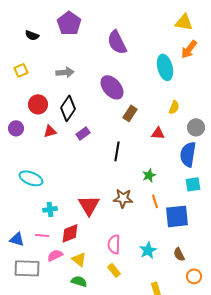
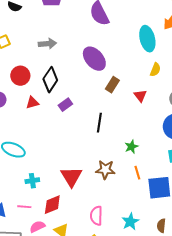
yellow semicircle: (174, 107) -> (155, 70), moved
red triangle: (158, 133) -> (140, 96), moved, turned 48
brown semicircle: (179, 254) -> (161, 226), turned 32

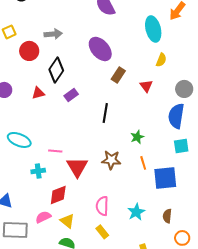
red circle: (20, 76) -> (29, 51), moved
pink line: (24, 207) -> (55, 151), moved

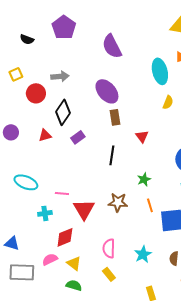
brown rectangle: (118, 75) -> (115, 117), moved, turned -42
red triangle: (146, 86) -> (142, 136), moved

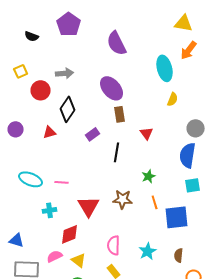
purple rectangle: (78, 137) -> (93, 134), moved
pink line: (62, 193) -> (62, 182), moved

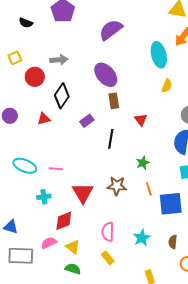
purple semicircle: (117, 43) -> (111, 30), turned 80

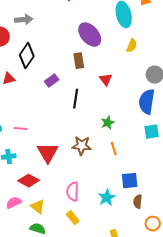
purple ellipse: (106, 75) -> (90, 35), moved
blue square: (171, 204) -> (130, 181), moved, size x0.7
red diamond: (64, 221) -> (29, 181), turned 50

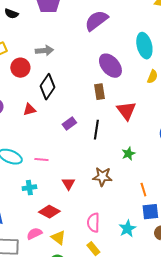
red triangle: (106, 80) -> (126, 111), size x1.5
purple rectangle: (52, 81) -> (69, 124), moved
orange line: (114, 149) -> (143, 190), moved
red triangle: (48, 153) -> (68, 184), size x0.6

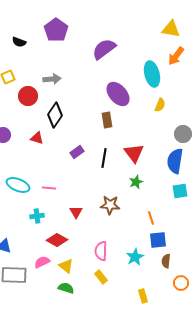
red triangle: (29, 110) -> (37, 138), turned 32
red triangle: (126, 111) -> (134, 153), moved

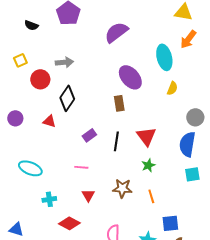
pink line: (49, 188) -> (81, 167), moved
orange line: (151, 218) -> (151, 196), moved

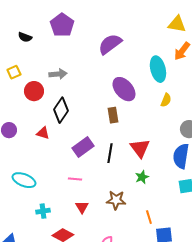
purple rectangle: (89, 135) -> (83, 147), size x1.5
orange line: (151, 196) -> (149, 217), moved

